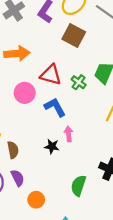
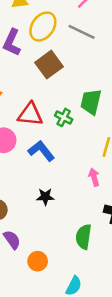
brown square: (74, 35) -> (49, 65), turned 35
pink arrow: (69, 134) -> (94, 177), moved

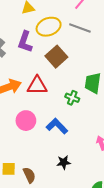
yellow ellipse: (43, 27) -> (49, 27), turned 40
red triangle: (30, 114) -> (37, 86), moved

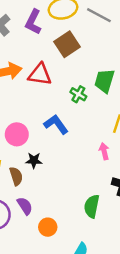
pink circle: (26, 121) -> (17, 134), moved
black star: (64, 162) -> (34, 160), moved

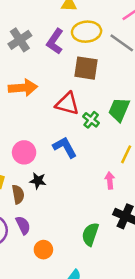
brown square: (67, 44) -> (86, 68), turned 35
red triangle: (40, 74) -> (67, 104), moved

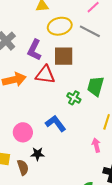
purple L-shape: (55, 41) -> (34, 50), moved
red triangle: (67, 104) -> (45, 75), moved

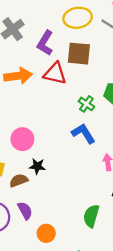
blue L-shape: (56, 123) -> (83, 133), moved
brown semicircle: (23, 167) -> (19, 180), turned -98

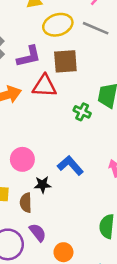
purple L-shape: (45, 43) -> (29, 56), turned -125
blue L-shape: (83, 133) -> (70, 165), moved
brown semicircle: (19, 180) -> (26, 203), turned -60

